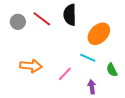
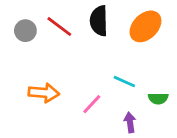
orange ellipse: (99, 34) -> (145, 26), moved
green semicircle: (112, 70) -> (158, 98), turned -64

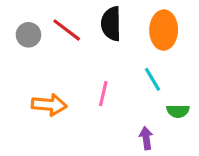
orange ellipse: (145, 26) -> (164, 30), turned -44
cyan line: (124, 81) -> (153, 79), moved, turned 35
pink line: (92, 104) -> (103, 94), moved, turned -30

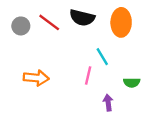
black semicircle: (111, 24) -> (82, 18), turned -75
cyan line: (153, 79) -> (102, 57), moved
pink line: (103, 94) -> (88, 75), moved

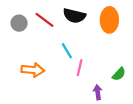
cyan line: (102, 57) -> (67, 51), moved
green semicircle: (132, 83) -> (119, 74), turned -48

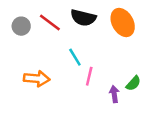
orange ellipse: (109, 20) -> (123, 22), turned -30
purple arrow: (98, 92) -> (114, 94), moved

